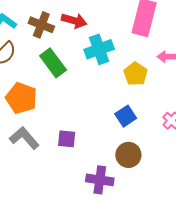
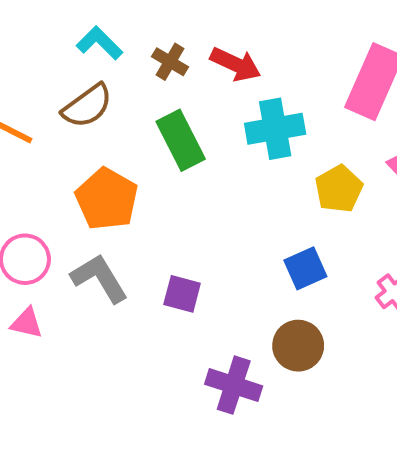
brown cross: (41, 25) -> (170, 62), size x0.7

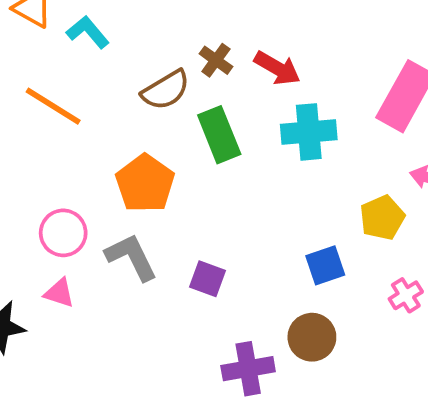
cyan L-shape: (99, 43) -> (88, 32), moved
brown semicircle: (87, 106) -> (166, 90), moved
yellow pentagon: (339, 189) -> (382, 218), moved
purple cross: (234, 385) -> (248, 369), turned -33

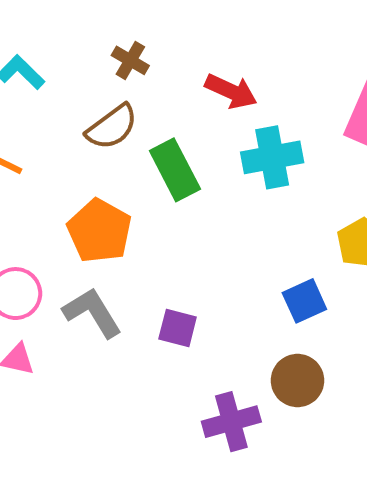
brown cross: (216, 60) -> (130, 60), moved

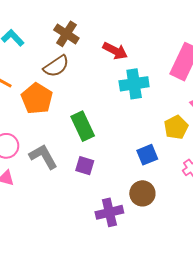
brown cross: (130, 60) -> (66, 34), size x1.4
green rectangle: (175, 170) -> (83, 126), moved
orange pentagon: (99, 231) -> (37, 98), moved

